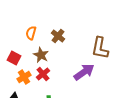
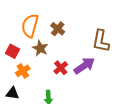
orange semicircle: (31, 33) -> (30, 26), size x1.6
red cross: (43, 74) -> (61, 68), moved

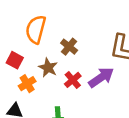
brown cross: (58, 29) -> (69, 47), moved
brown star: (40, 48) -> (48, 68), moved

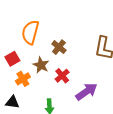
red square: (15, 60) -> (12, 59), turned 32
purple arrow: (101, 77) -> (87, 92), moved

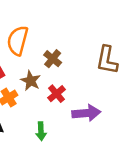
purple arrow: (87, 92) -> (86, 113), turned 30

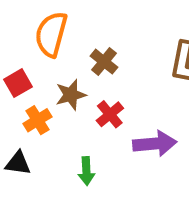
brown star: (31, 81) -> (71, 95), turned 30

